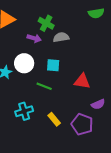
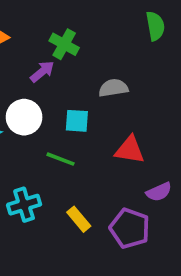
green semicircle: (96, 13) -> (155, 26), turned -91
gray semicircle: (61, 37) -> (113, 88), moved
purple arrow: (34, 38) -> (42, 72), turned -56

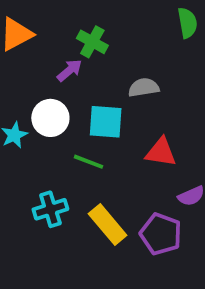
cyan square: (77, 121) -> (106, 122), size x1.4
yellow rectangle: (79, 219) -> (108, 224), size x1.5

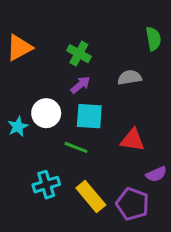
purple arrow: (69, 70) -> (80, 85), moved
gray semicircle: (144, 88) -> (130, 77), moved

